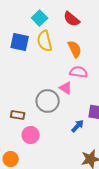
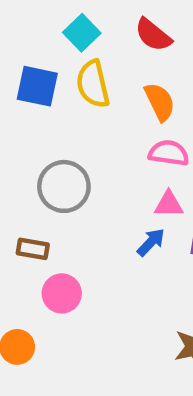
pink triangle: (66, 88) -> (169, 204), moved, turned -32
gray circle: (48, 101) -> (64, 186), moved
blue arrow: (78, 126) -> (151, 242), moved

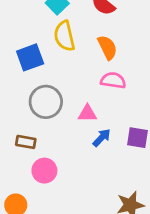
blue square: (37, 86) -> (30, 57), moved, turned -32
pink triangle: (169, 204) -> (87, 113), moved

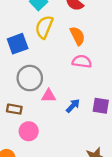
yellow semicircle: (64, 36) -> (44, 27), turned 35
pink triangle: (87, 113) -> (49, 96), moved

